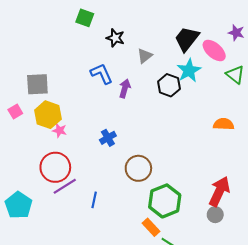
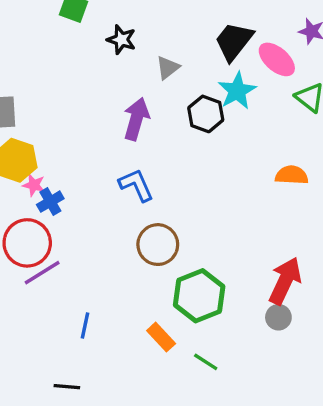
blue L-shape: (102, 74) -> (136, 185), moved
purple arrow: (125, 88) -> (136, 119), size x1.4
blue cross: (108, 138) -> (50, 202), moved
blue line: (94, 200) -> (85, 326), moved
orange rectangle: (151, 227) -> (161, 337), moved

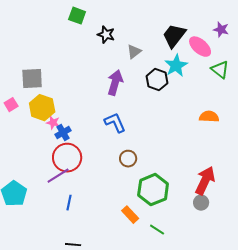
red circle: (27, 243) -> (67, 158), moved
brown circle: (158, 245) -> (128, 159), size x0.7
blue line: (85, 326) -> (69, 203), moved

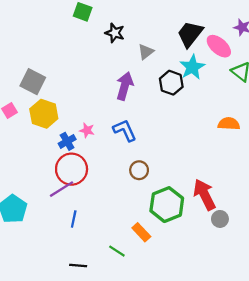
gray square: (32, 79) -> (33, 82), turned 30
pink star: (53, 123) -> (87, 130), moved
red arrow: (205, 181) -> (204, 195), moved, turned -52
green line: (157, 230) -> (117, 251), moved

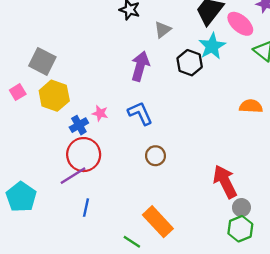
green hexagon: (167, 205) -> (240, 229), moved, size x0.7
orange rectangle: (141, 232) -> (158, 222), size x1.5

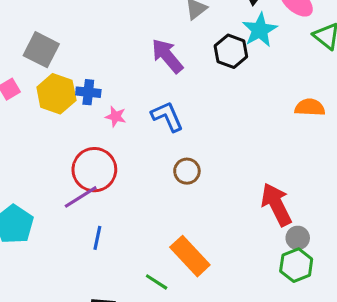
purple arrow: (140, 66) -> (167, 56), turned -56
blue cross: (79, 125) -> (88, 92), moved, turned 36

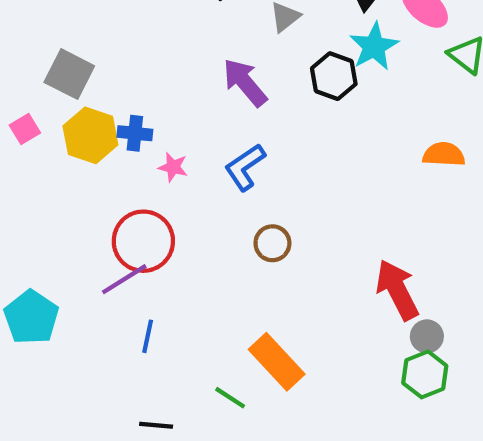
blue L-shape: (167, 116) -> (245, 167), turned -100

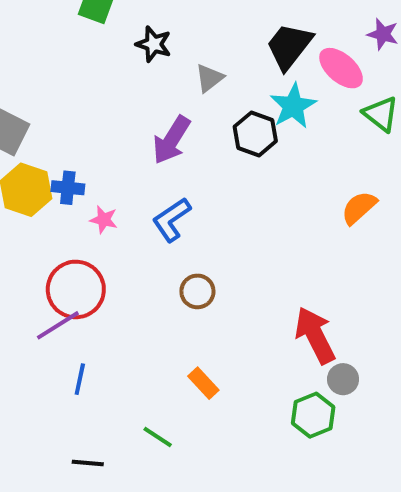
purple arrow: (245, 82) -> (172, 140), turned -108
orange semicircle: (444, 154) -> (359, 208), turned -45
orange rectangle: (277, 362) -> (203, 383), moved, size x0.6
green hexagon: (425, 374) -> (313, 415), moved

